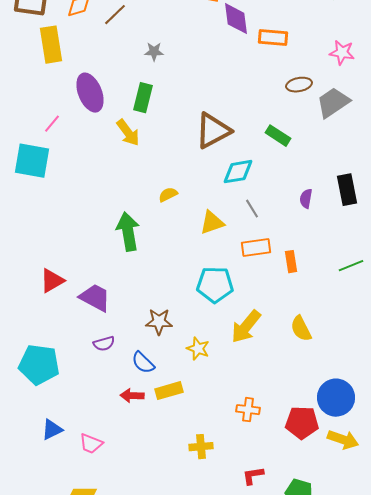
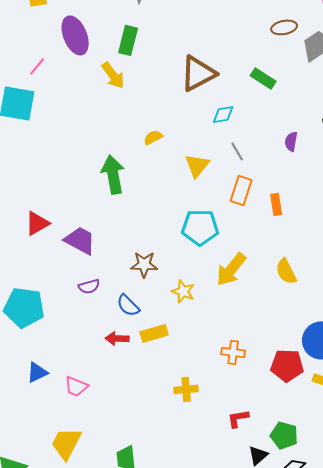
cyan diamond: (238, 172) -> (223, 114), size x0.7
yellow triangle: (212, 223) -> (197, 165), turned -32
orange rectangle: (256, 248) -> (241, 190), turned -64

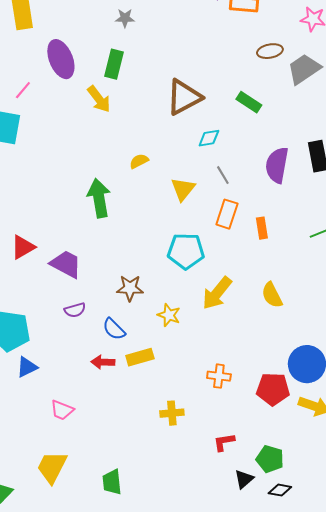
purple semicircle: (291, 141) -> (277, 165), size x1.8
blue triangle: (37, 372) -> (27, 367), moved

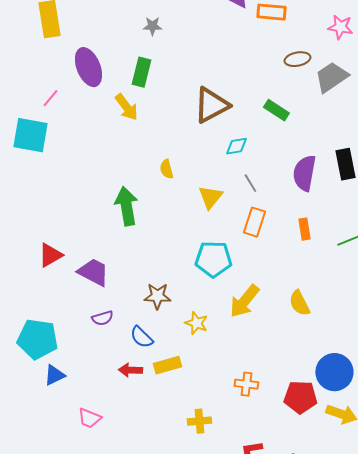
yellow semicircle: (139, 161) -> (166, 169), turned -78
orange rectangle: (262, 228) -> (304, 229), moved

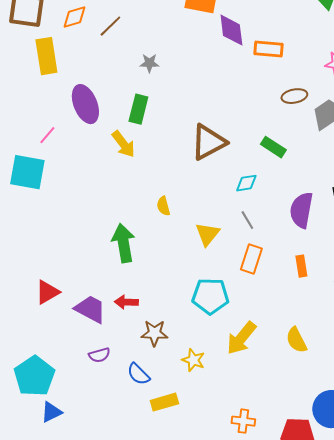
cyan diamond: (236, 146) -> (246, 183), moved
cyan pentagon: (37, 339) -> (34, 376), turned 30
red arrow: (130, 370) -> (126, 302), moved

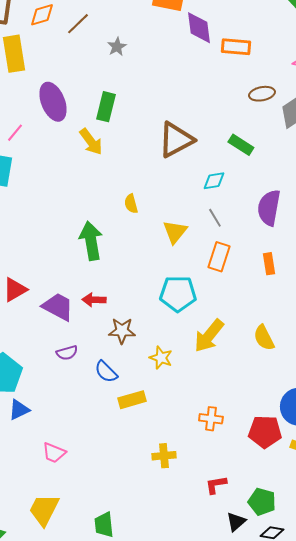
gray star: (149, 63) -> (117, 47), moved, turned -30

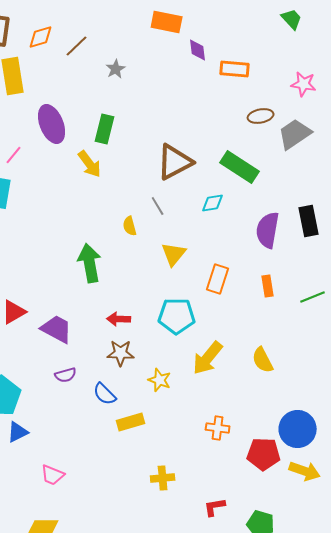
purple diamond: (199, 28) -> (198, 50), size x0.7
green rectangle: (241, 145) -> (240, 167), size x1.5
gray line: (215, 218) -> (158, 206), moved
red arrow: (94, 300) -> (119, 319), moved
orange cross: (211, 419) -> (218, 428), moved

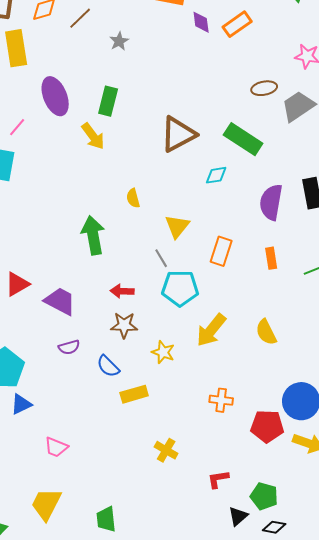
orange rectangle: (235, 69) -> (237, 24), moved, turned -40
gray line: (158, 206) -> (161, 258), moved
yellow cross: (163, 478) -> (166, 450), turned 35

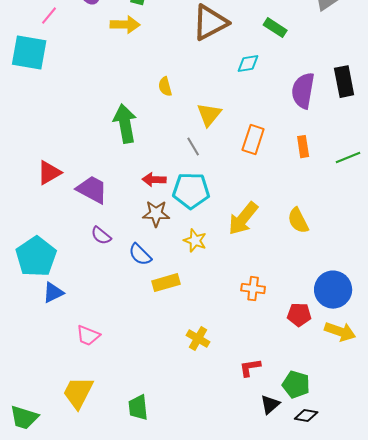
yellow arrow: (93, 136) -> (125, 25), turned -52
green rectangle: (243, 139) -> (275, 28), size x0.6
cyan pentagon: (180, 288) -> (191, 191), moved
purple semicircle: (69, 347) -> (101, 236), turned 55
red pentagon: (267, 426) -> (299, 315), size x0.7

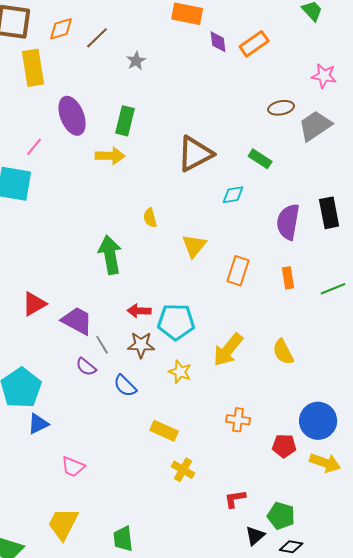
gray line: (193, 147) -> (102, 345), moved
yellow rectangle: (166, 283) -> (164, 431), moved, turned 40

